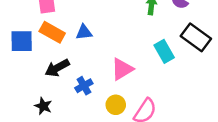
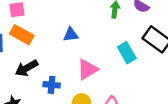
blue triangle: (84, 32) -> (71, 35), moved
blue cross: (84, 86) -> (52, 85), turned 35

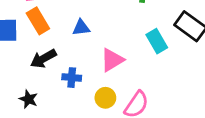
orange rectangle: (22, 35) -> (38, 21), turned 30
blue triangle: (71, 35) -> (81, 28), moved

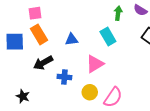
cyan rectangle: (157, 41) -> (108, 36), moved
black star: (28, 99) -> (23, 96), moved

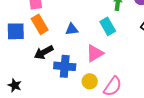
blue cross: (64, 77) -> (65, 66), size x1.5
black star: (23, 96) -> (15, 85), moved

